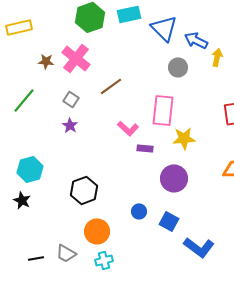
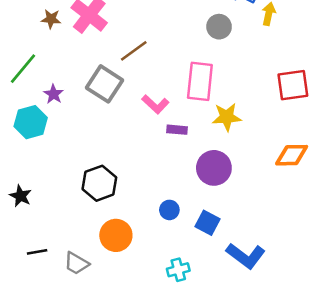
gray square: (71, 99) -> (104, 84), moved, size x1.8
purple star: (70, 125) -> (54, 94), moved
cyan hexagon: (30, 169) -> (31, 122), moved
black line: (36, 258) -> (37, 252), moved
cyan cross: (104, 260) -> (178, 270), moved

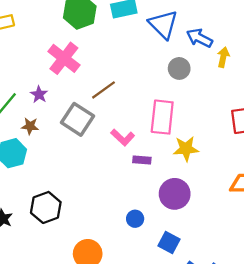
brown star: (51, 19) -> (30, 126), moved
purple star: (54, 94) -> (39, 94), moved
black hexagon: (99, 183) -> (46, 207), moved
blue circle: (169, 210) -> (135, 219), moved

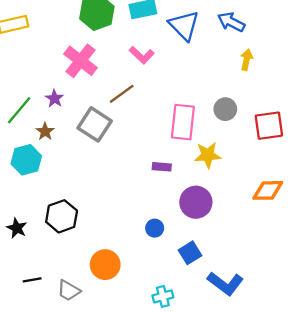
blue arrow: (199, 38) -> (231, 22), moved
gray circle: (179, 68) -> (225, 109), moved
brown star: (30, 126) -> (45, 132), turned 30
pink L-shape: (123, 137) -> (142, 55), moved
blue square: (169, 242) -> (190, 253), turned 30

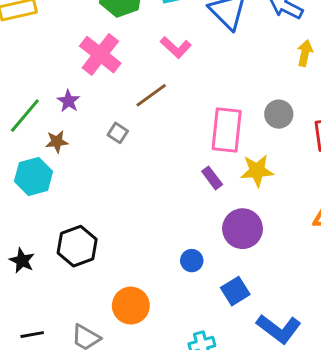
gray square: (95, 124) -> (118, 133), size x0.5
brown star: (45, 132) -> (57, 142), turned 30
purple rectangle: (162, 167) -> (212, 178), moved, turned 48
black line: (32, 280) -> (32, 335), moved

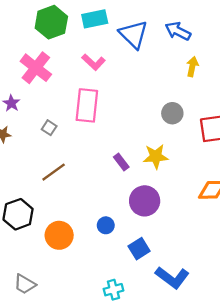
brown line: (151, 95) -> (54, 172), moved
pink rectangle: (227, 130) -> (87, 105), moved
orange circle: (131, 306) -> (59, 235), moved

